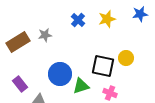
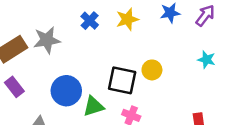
gray star: (45, 35) -> (47, 40), size x1.5
purple rectangle: (20, 84) -> (14, 87), moved

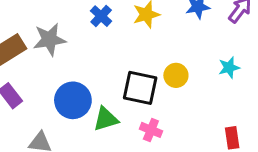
cyan star: (206, 60) -> (229, 68), moved, turned -30

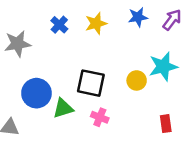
cyan star: (229, 68) -> (163, 67), size x1.6
yellow circle: (176, 75) -> (137, 80), moved

